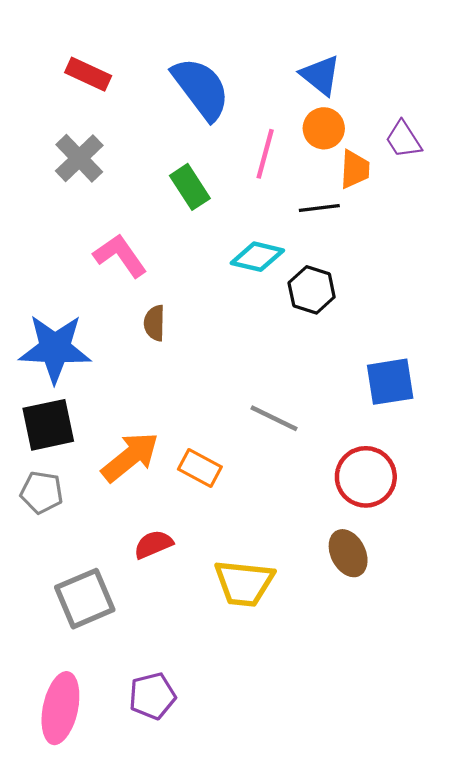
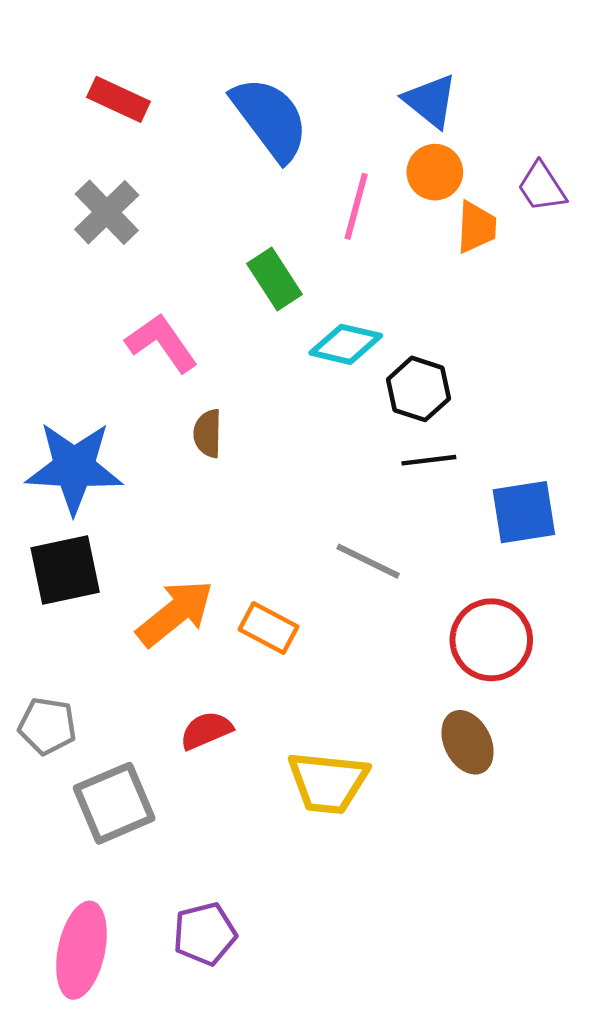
green rectangle: (190, 187) -> (274, 279), moved
black line: (319, 208) -> (429, 460), moved
gray pentagon: (42, 492) -> (47, 726), moved

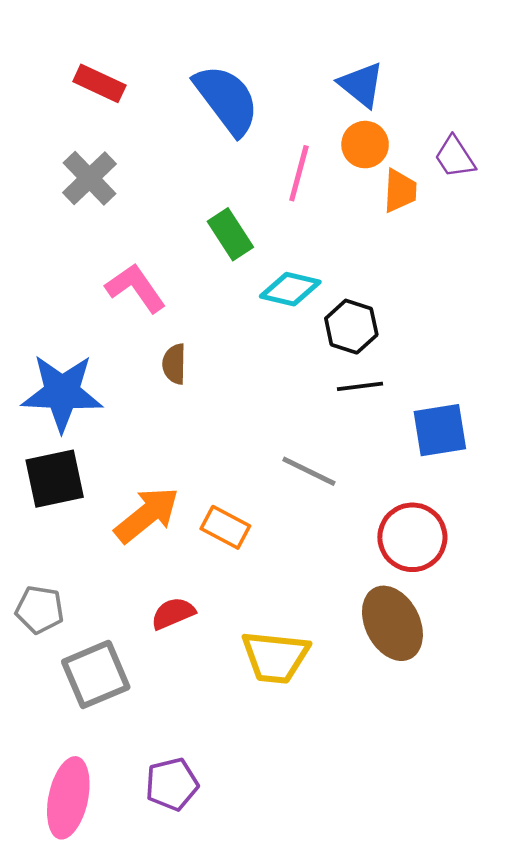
brown ellipse: (468, 742) -> (392, 623), size x1.4

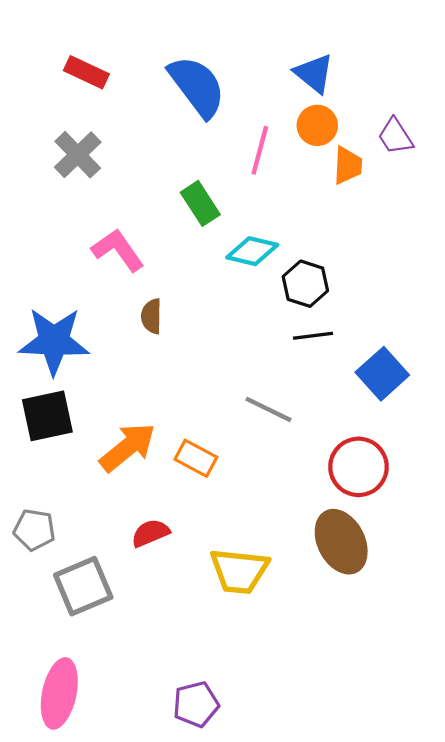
blue square: (440, 430) -> (382, 374), turned -33
purple pentagon: (172, 784) -> (196, 704), moved

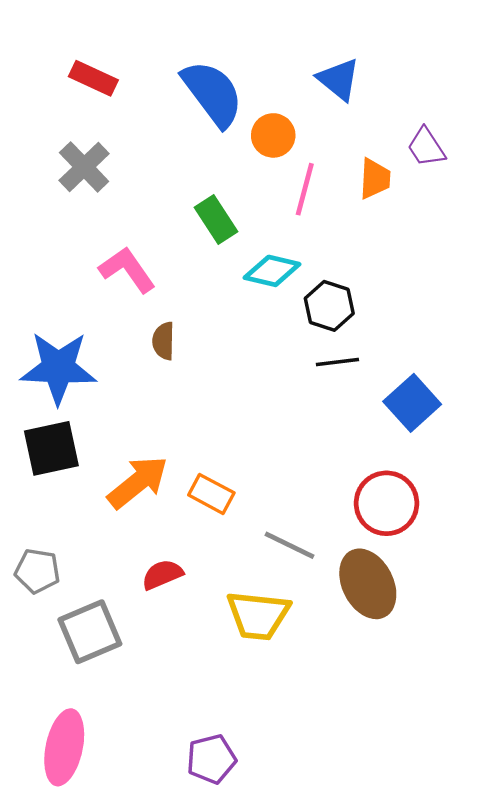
orange circle: (317, 125) -> (273, 135), moved
pink line: (260, 150) -> (305, 189), moved
gray line: (269, 409) -> (290, 545), moved

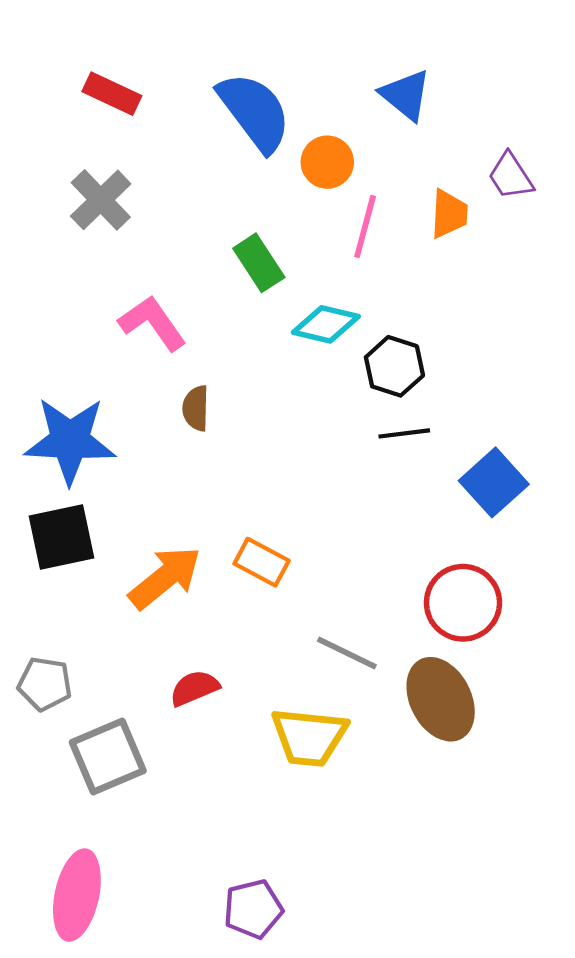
orange rectangle: (211, 494) -> (262, 562), moved

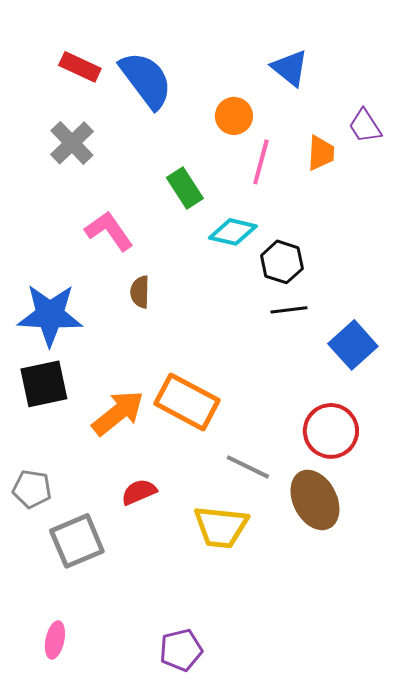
blue semicircle: (255, 112) -> (146, 80), moved
orange rectangle: (262, 562) -> (187, 402), size x1.6
pink ellipse: (77, 895) -> (55, 640), size x0.6

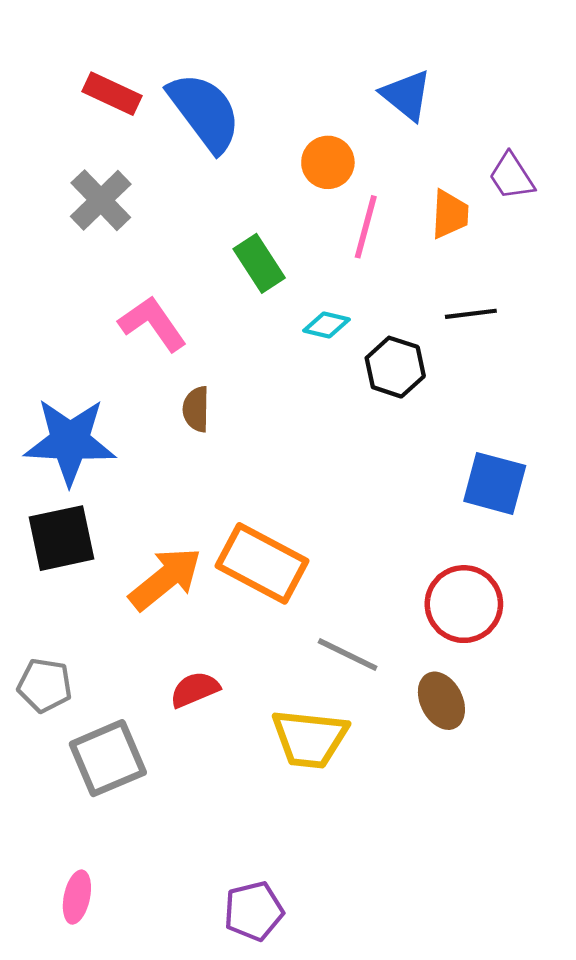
cyan diamond: (233, 232) -> (326, 325), size x0.7
black line: (289, 310) -> (471, 314), moved
blue square: (353, 345) -> (495, 483), turned -33
brown ellipse: (315, 500) -> (441, 701), size x0.7

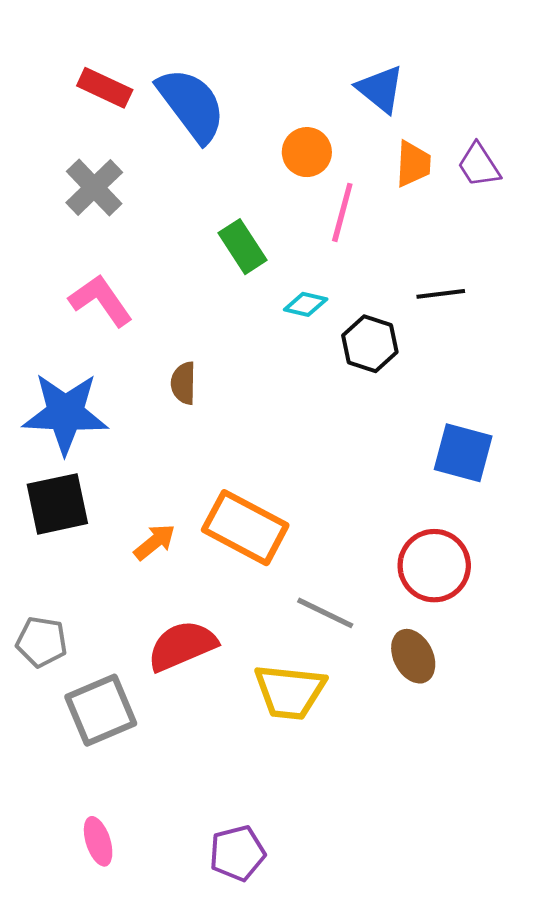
orange trapezoid: (450, 214) -> (413, 164), moved
pink L-shape: (153, 324) -> (101, 300), moved
orange arrow: (165, 579) -> (155, 542), size x0.6
red semicircle: (195, 690) -> (182, 646), size x1.5
pink ellipse: (77, 897) -> (98, 841), moved, turned -30

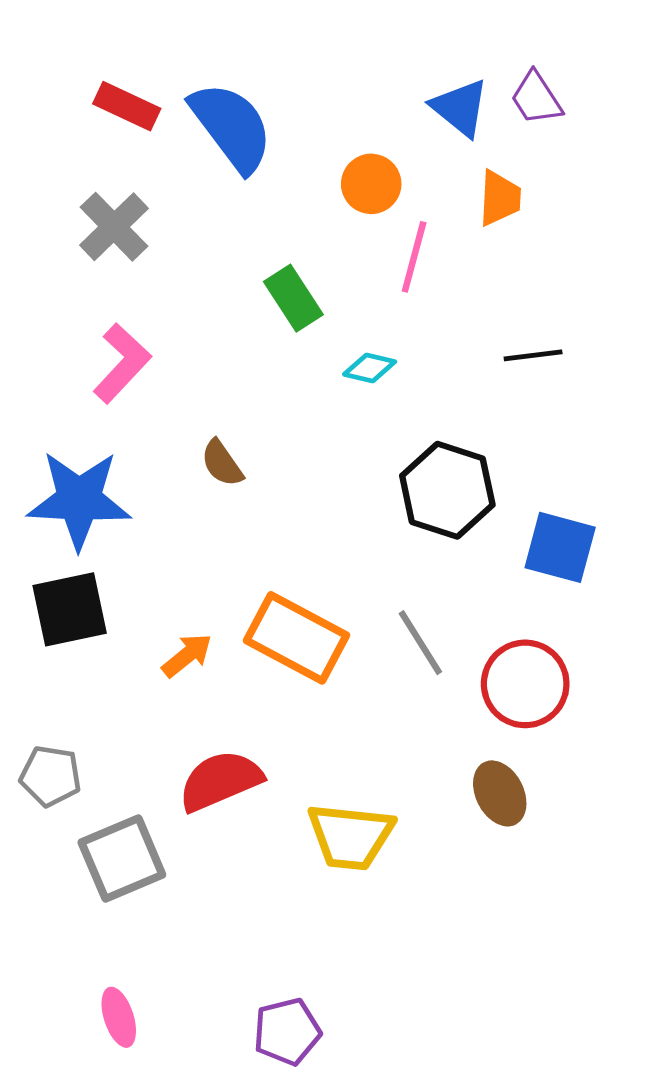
purple trapezoid: (479, 165) -> (536, 98), moved
pink L-shape: (101, 300) -> (122, 363), turned 78
black hexagon: (370, 344) -> (447, 490), moved, size x1.4
brown semicircle: (183, 383) -> (222, 463), turned -36
gray line: (325, 613) -> (420, 643), moved, turned 32

